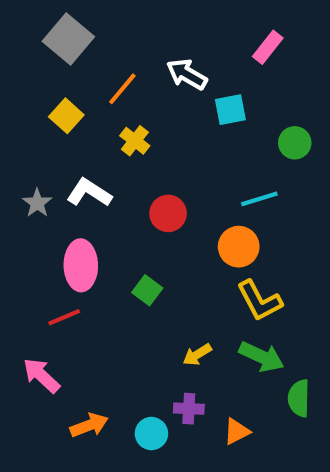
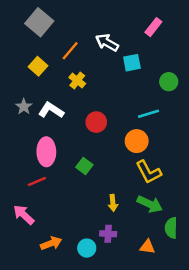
gray star: (37, 203) -> (24, 107), moved
yellow arrow: (197, 355) -> (113, 203), turned -63
orange triangle: (237, 431) -> (147, 247), moved, turned 35

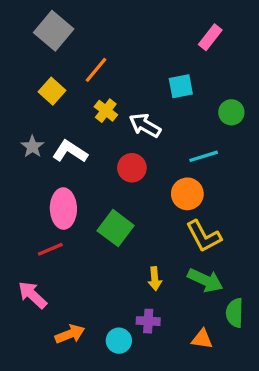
white arrow: (107, 42) -> (145, 125), moved
green square: (84, 166) -> (116, 228), size x1.5

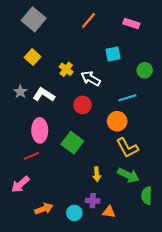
pink rectangle: (210, 37) -> (131, 23), turned 70
orange line: (96, 70) -> (89, 20), moved
pink arrow: (32, 295) -> (20, 184), turned -84
orange triangle: (202, 339) -> (109, 212), moved

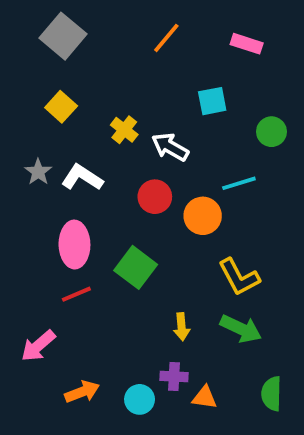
orange circle: (117, 121) -> (203, 216), moved
red line: (32, 156) -> (76, 294), moved
green semicircle: (147, 196) -> (271, 394), moved

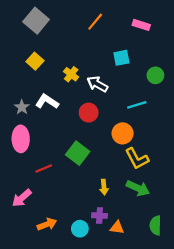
gray star: (38, 172) -> (22, 107), moved
orange circle: (203, 216) -> (123, 133), moved
pink ellipse: (74, 245) -> (21, 139), moved

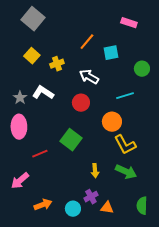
orange line: (95, 22) -> (87, 42), moved
yellow cross: (71, 74) -> (57, 64), moved, turned 32
purple cross: (100, 216) -> (91, 197), turned -32

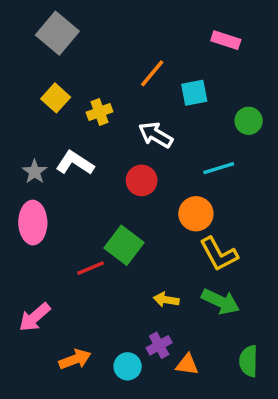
red line: (40, 154) -> (91, 268), moved
yellow arrow: (95, 171) -> (166, 300), turned 104

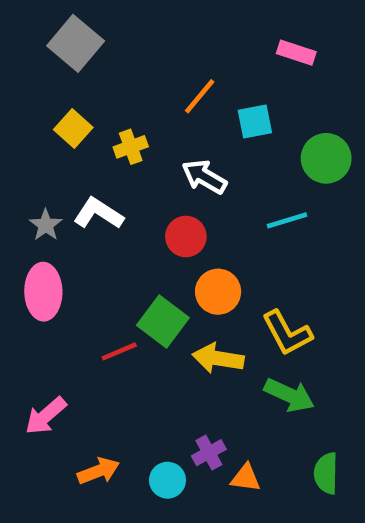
green circle: (249, 121) -> (326, 158), size x1.4
orange circle: (196, 214) -> (218, 292), moved
yellow arrow: (166, 300) -> (218, 358), moved, size x1.5

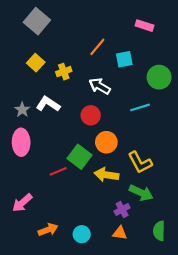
purple cross: (209, 453) -> (122, 210), moved

